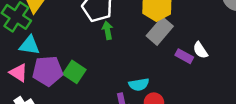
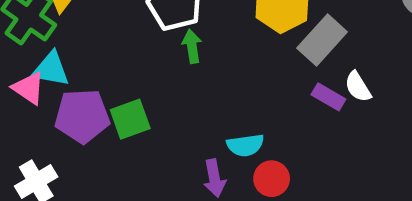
gray rectangle: (160, 31) -> (322, 40), moved
green square: (74, 72) -> (130, 119), turned 35
pink triangle: (18, 73) -> (29, 88), moved

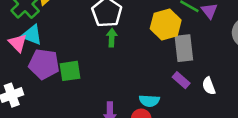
gray rectangle: (322, 40) -> (184, 48), turned -60
white semicircle: (358, 87) -> (209, 86), moved
cyan semicircle: (245, 145) -> (149, 101), moved

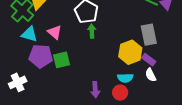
yellow hexagon: (166, 24) -> (130, 52), moved
pink triangle: (18, 43) -> (55, 32), moved
white semicircle: (209, 86) -> (151, 75), moved

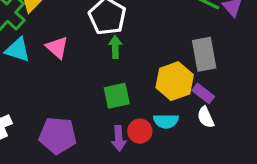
purple pentagon: (41, 56) -> (58, 135), moved
green square: (61, 60) -> (117, 96), moved
red circle: (120, 93) -> (140, 131), moved

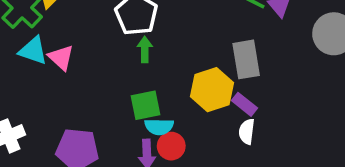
pink triangle: (57, 47) -> (61, 58), moved
white semicircle: (206, 117) -> (247, 132), turned 30
cyan semicircle: (166, 121) -> (159, 127), moved

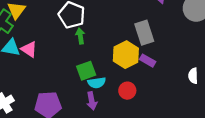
white semicircle: (247, 132) -> (193, 76), moved
red circle: (171, 146) -> (127, 91), moved

